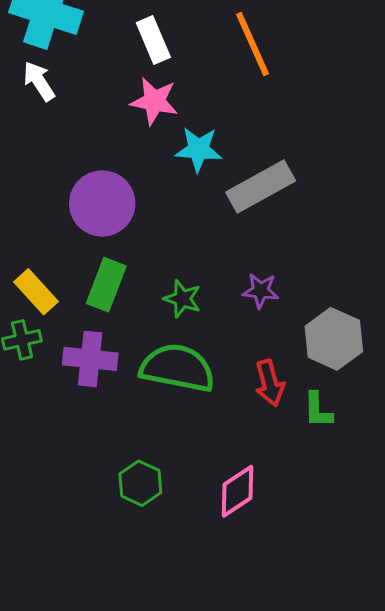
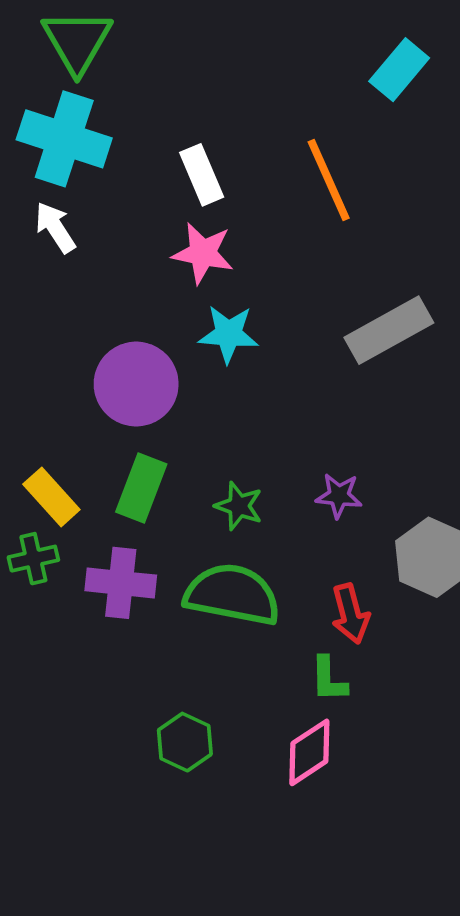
cyan star: (198, 149) -> (228, 334), moved
gray rectangle: (261, 186) -> (389, 330), moved
green L-shape: (318, 410) -> (329, 679), moved

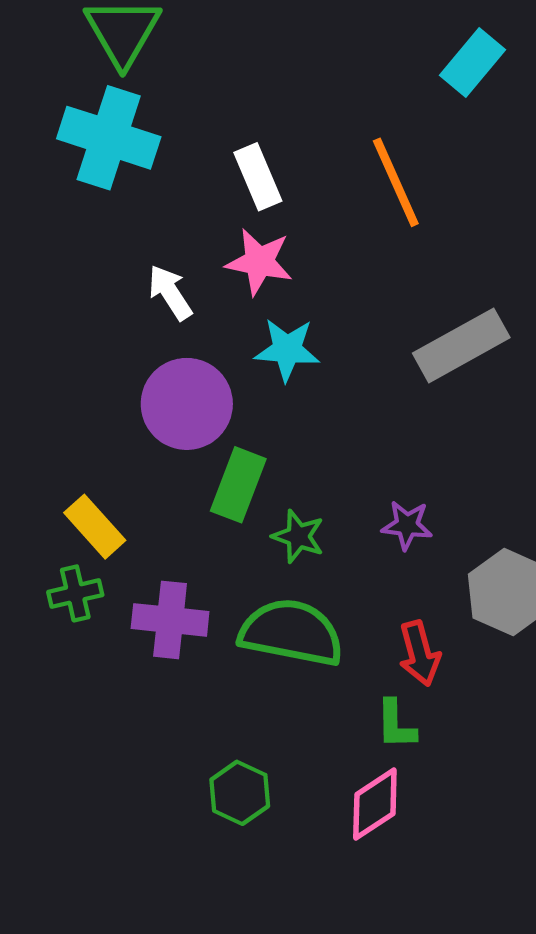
white arrow: (55, 227) -> (170, 292), moved
green rectangle: (141, 488) -> (238, 485), moved

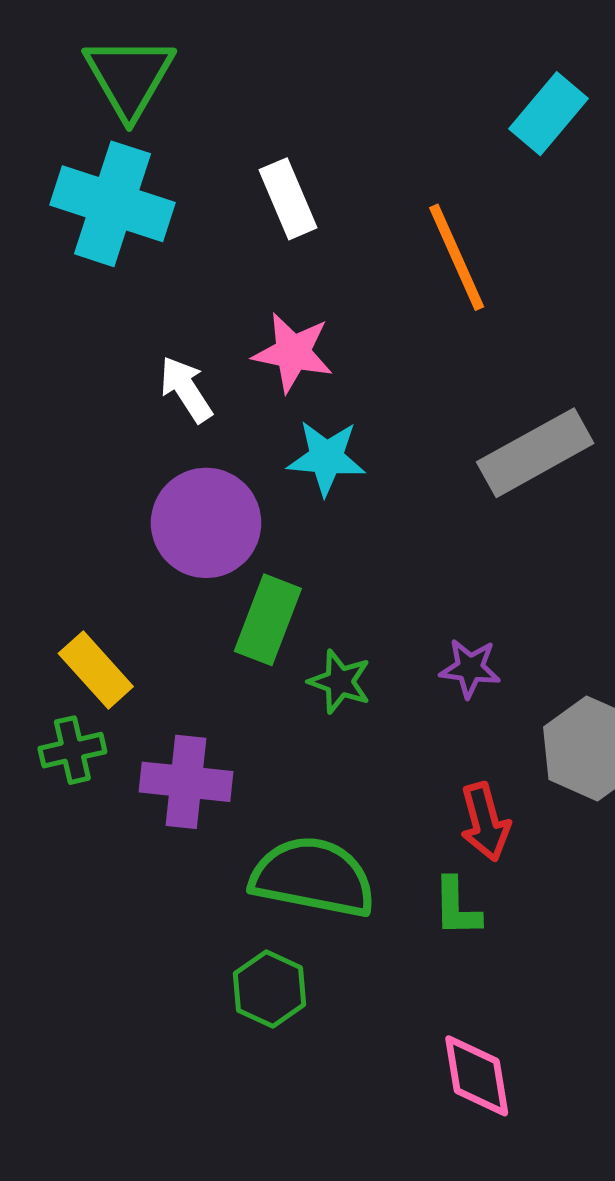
white rectangle: (258, 177) -> (288, 199), moved
green semicircle: (291, 633) -> (313, 877), moved
pink diamond: (375, 804) -> (477, 1076), moved, turned -66

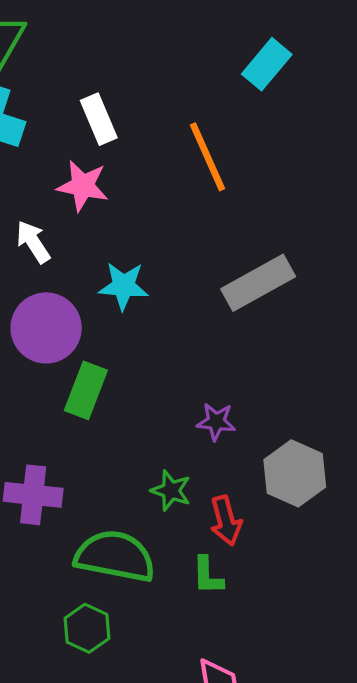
pink star: (293, 352) -> (83, 186), moved
green star: (340, 682) -> (171, 491), moved

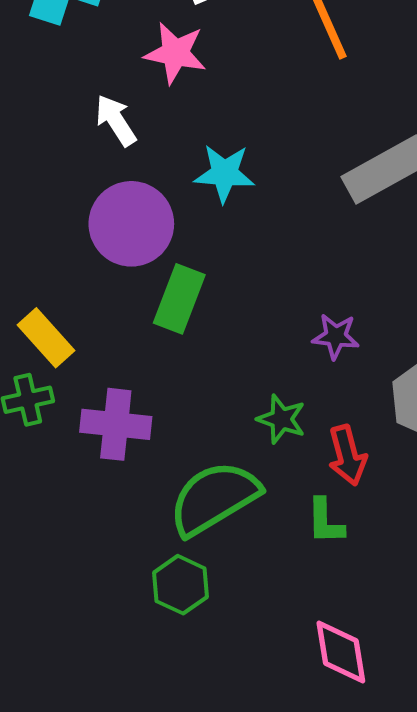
green semicircle: (115, 556) -> (214, 498), turned -42

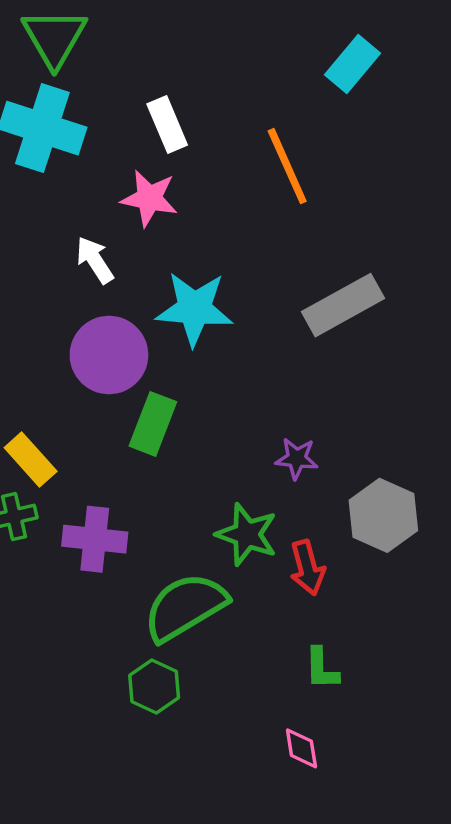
cyan star: (224, 173) -> (195, 309), size x1.4
green star: (281, 419) -> (247, 534), size x1.4
green L-shape: (325, 521) -> (322, 669), moved
pink diamond: (341, 652) -> (301, 748), size x0.7

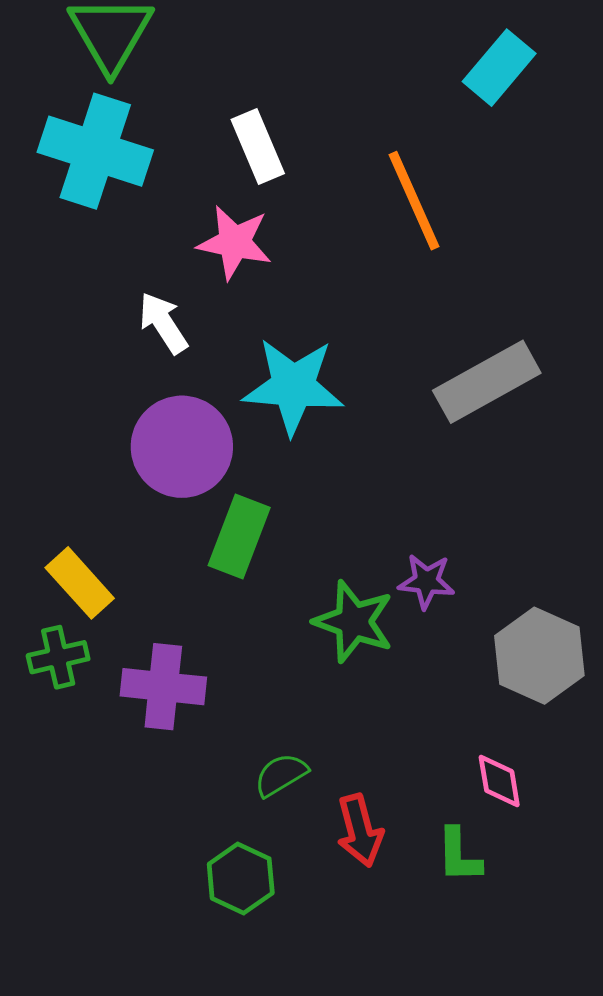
green star: (247, 534) -> (354, 622), moved
red arrow: (307, 568) -> (360, 831), moved
green semicircle: (185, 607) -> (281, 775), size x0.5
pink diamond: (301, 748) -> (499, 781), moved

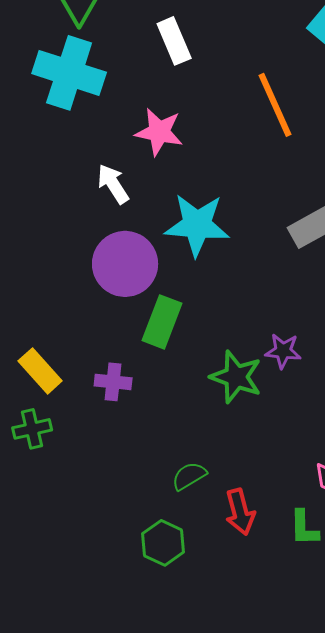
white rectangle: (258, 146) -> (174, 41), moved
yellow rectangle: (80, 583) -> (40, 371), moved
green cross: (58, 657) -> (32, 429), moved
purple cross: (163, 687) -> (113, 382), moved, size x0.7

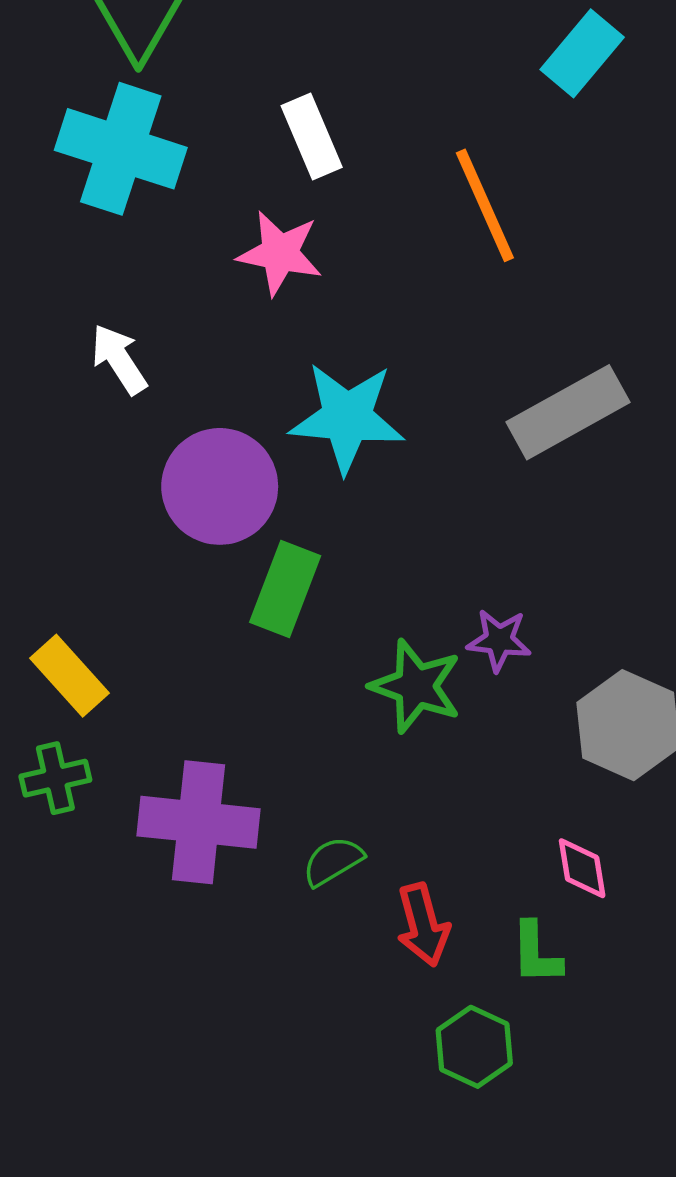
white rectangle: (174, 41) -> (312, 136), moved
white arrow: (113, 184) -> (119, 359), moved
purple cross: (113, 382) -> (199, 822), moved, size x1.8
green hexagon: (163, 543) -> (474, 1047), moved

